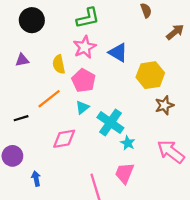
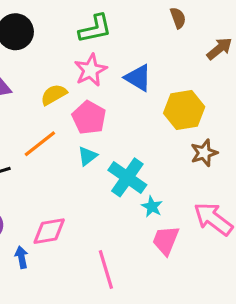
yellow semicircle: (59, 64) -> (54, 95), turned 72
pink diamond: (64, 139) -> (49, 231), moved
pink trapezoid: (124, 173) -> (166, 240), moved

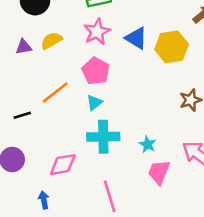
yellow semicircle: (54, 95) -> (51, 41), moved
yellow hexagon: (184, 110) -> (172, 47), moved
cyan cross: (127, 177) -> (103, 137), moved, turned -36
blue arrow: (22, 257) -> (44, 200), moved

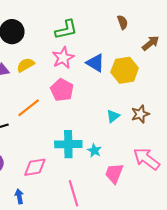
cyan triangle: (94, 103) -> (113, 116), moved
cyan star: (148, 144) -> (94, 150), moved

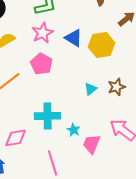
cyan star: (94, 150) -> (74, 130), moved

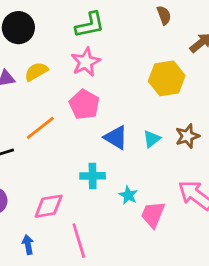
blue triangle: (74, 38) -> (116, 137), moved
cyan cross: (48, 116) -> (93, 176), size x0.7
pink line: (53, 163) -> (79, 241), moved

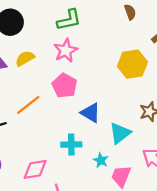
cyan triangle: (152, 139) -> (120, 133), moved, size x1.5

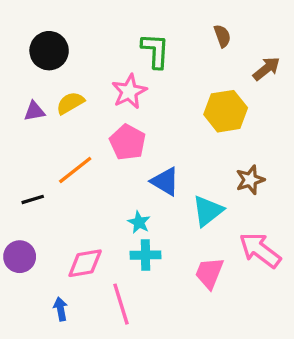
green L-shape: (69, 20) -> (155, 51), moved, turned -75
cyan cross: (71, 144) -> (146, 255), moved
cyan star: (101, 160) -> (139, 222), moved

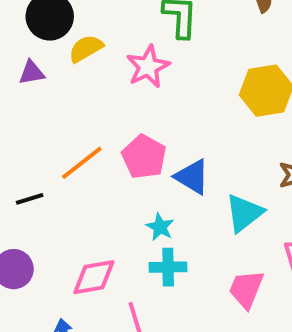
yellow semicircle: (70, 103) -> (86, 49), moved
purple triangle: (34, 111) -> (32, 73), moved
pink pentagon: (128, 142) -> (144, 157), moved

